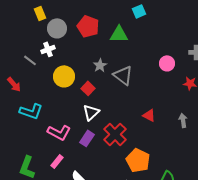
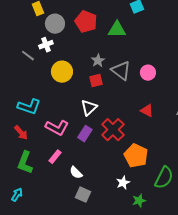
pink circle: (167, 63) -> (148, 73), moved
red arrow: (14, 84) -> (21, 133), moved
red square: (88, 88) -> (96, 81), moved, turned 32

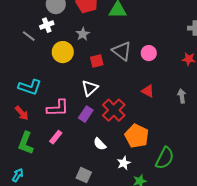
gray star: (98, 61) -> (83, 34), moved
pink L-shape: (57, 128) -> (58, 108), turned -30
white semicircle: (76, 173) -> (100, 144), moved

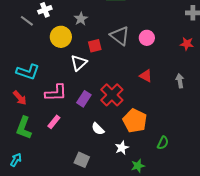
white triangle: (90, 88) -> (79, 63), moved
green semicircle: (165, 158) -> (163, 143), size x0.6

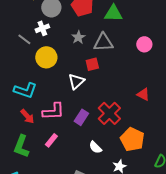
gray triangle: (120, 36) -> (103, 42), moved, turned -40
yellow circle: (61, 37) -> (46, 57), moved
pink circle: (147, 38) -> (144, 44), moved
red arrow: (20, 98) -> (27, 116), moved

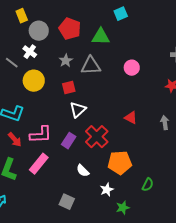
white cross: (42, 28) -> (30, 52), turned -32
red square: (92, 64) -> (69, 88), moved
white triangle: (76, 81) -> (78, 110), moved
orange pentagon: (132, 139) -> (120, 163), turned -30
pink rectangle: (51, 140) -> (39, 164), size x1.5

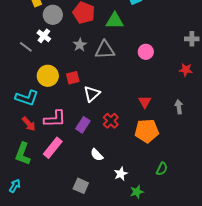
yellow circle: (34, 81) -> (48, 76), moved
red square: (69, 88) -> (73, 78), moved
red triangle: (131, 118) -> (145, 102), turned 32
red cross: (97, 137) -> (111, 121), size x0.7
orange pentagon: (120, 163) -> (147, 131), moved

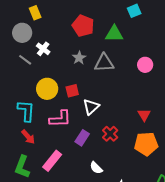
gray circle: (53, 15) -> (22, 33), moved
cyan L-shape: (27, 98) -> (26, 111), turned -105
pink L-shape: (55, 119) -> (60, 119), moved

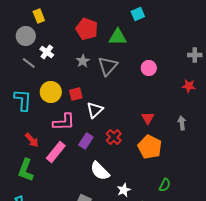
gray triangle: (104, 63) -> (108, 66), turned -45
cyan L-shape: (26, 111) -> (23, 100), moved
orange pentagon: (146, 144) -> (150, 147), turned 30
pink rectangle: (52, 161) -> (56, 152), moved
white semicircle: (96, 168) -> (100, 171), size x1.5

